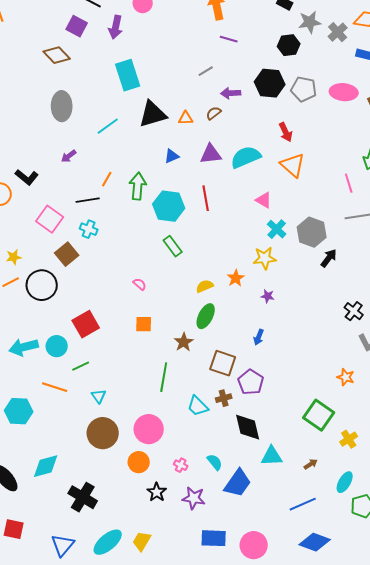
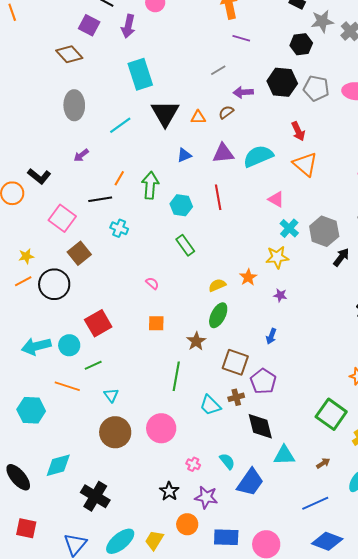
black triangle: (153, 114) -> (165, 113), turned -44
cyan hexagon: (169, 206) -> (181, 205), size x0.7
cyan cross: (89, 229) -> (119, 228), moved
orange circle: (139, 462) -> (187, 524), moved

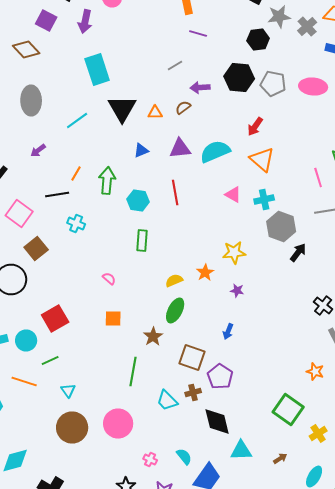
red arrow: (298, 131) -> (255, 126), turned 60
cyan cross: (289, 228) -> (264, 200), moved, turned 36
green rectangle: (185, 245) -> (142, 240), turned 40

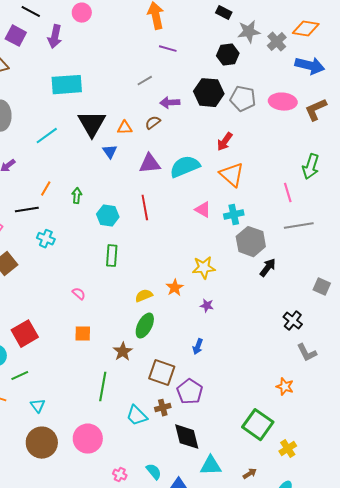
cyan rectangle: (97, 70) -> (67, 85), turned -76
blue triangle: (141, 150) -> (110, 152), moved, turned -42
green arrow: (107, 180) -> (77, 196), size x0.6

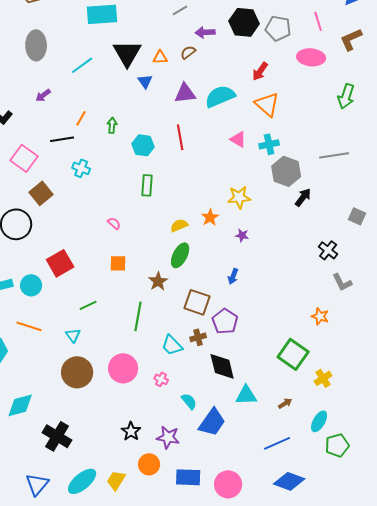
pink ellipse: (283, 102) -> (311, 57), moved
pink line: (288, 193) -> (318, 21), moved
green line: (20, 376) -> (88, 305), moved
pink cross: (120, 475) -> (161, 379), moved

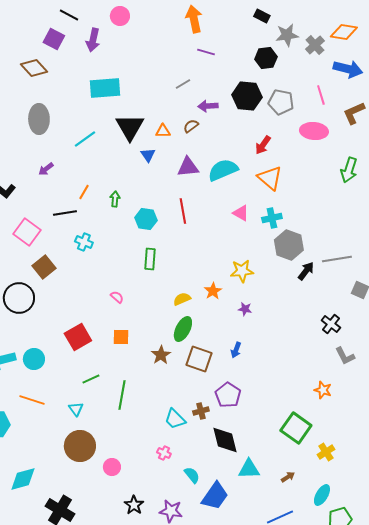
gray line: (334, 155) -> (337, 259), moved
red square: (60, 263) -> (78, 337), moved
brown square: (197, 302) -> (199, 359), moved
green line: (138, 316) -> (122, 395), moved
pink circle: (123, 368) -> (112, 467), moved, size x0.6

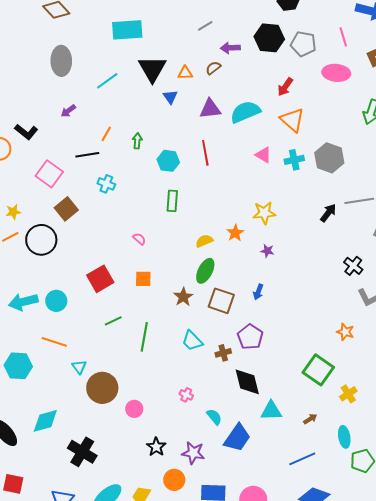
gray hexagon: (289, 245) -> (329, 158), moved
cyan triangle: (76, 409) -> (79, 367), moved
cyan trapezoid: (175, 419) -> (192, 341), moved
cyan ellipse: (322, 495) -> (344, 437), turned -40

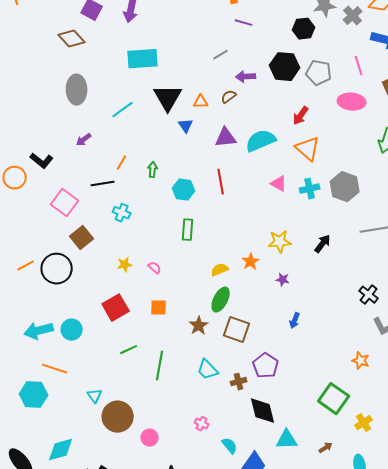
yellow star: (13, 212) -> (125, 265), moved
black arrow: (328, 213) -> (323, 244), moved
blue arrow: (258, 292) -> (295, 321), moved
orange line: (54, 342) -> (55, 369), moved

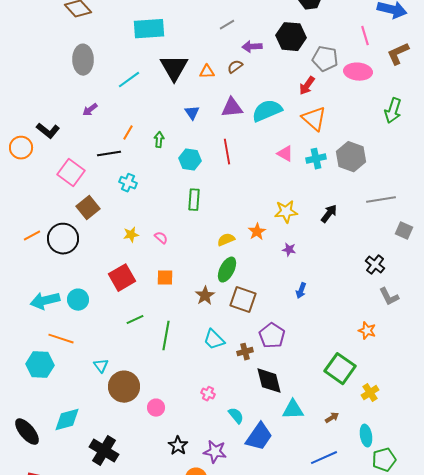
gray pentagon: (319, 73) -> (325, 59), moved
blue triangle: (186, 126) -> (192, 113), moved

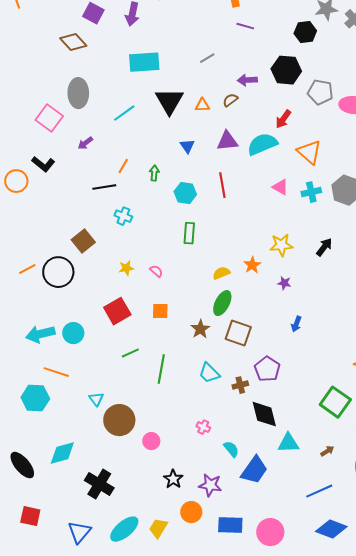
gray line: (227, 25) -> (207, 58), moved
red arrow: (307, 86) -> (283, 119), moved
pink square: (71, 173) -> (49, 118), moved

